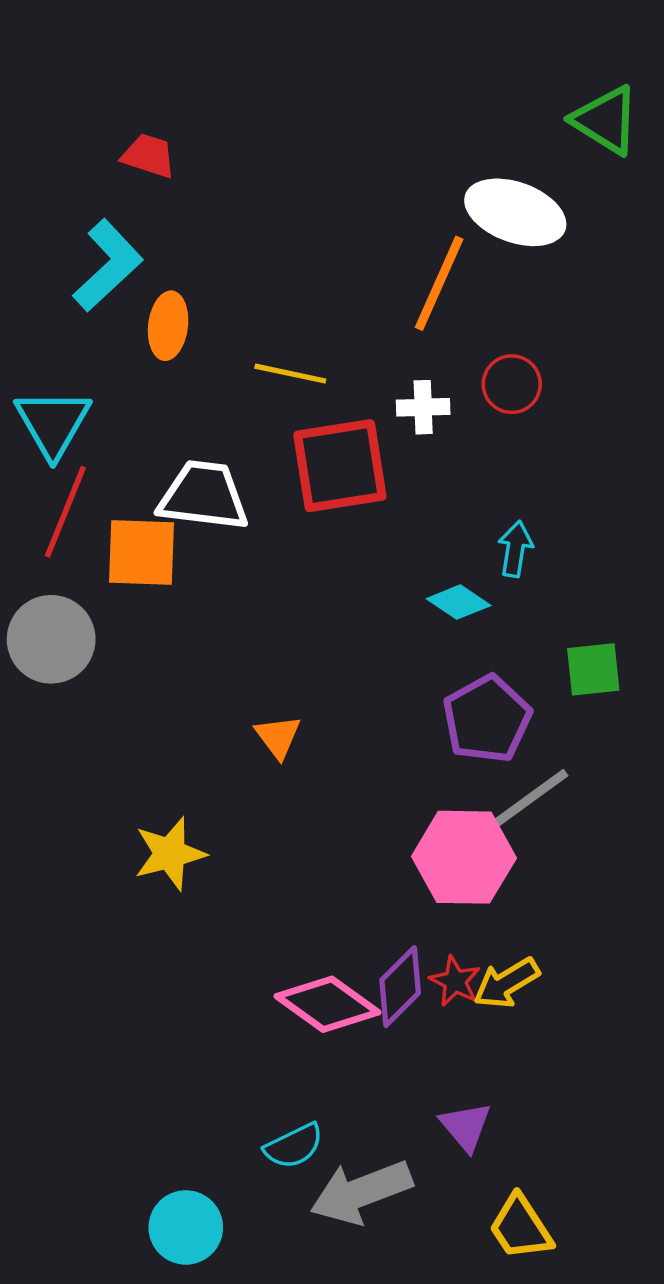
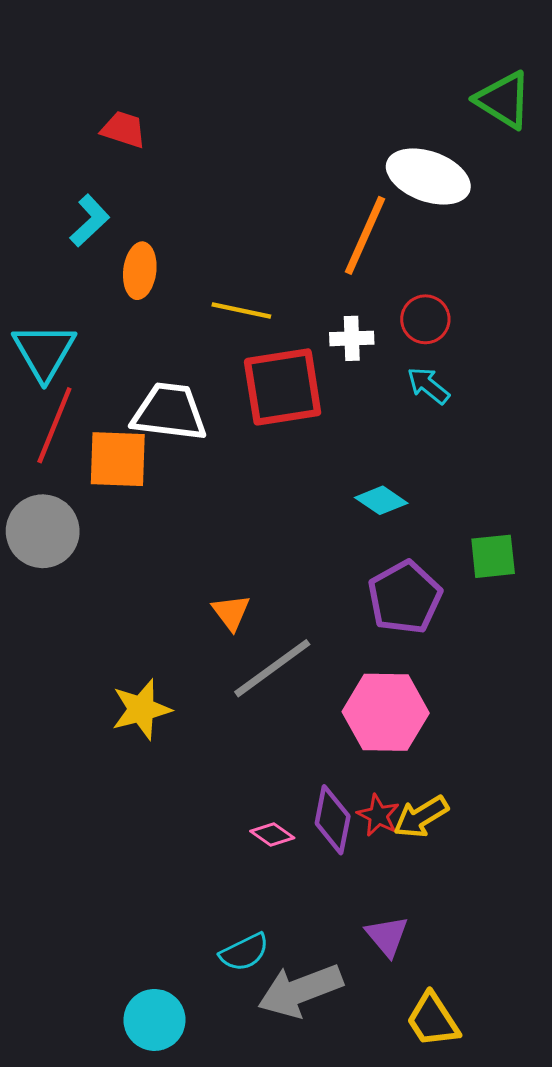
cyan L-shape: (108, 265) -> (90, 221), size x0.7
cyan arrow: (515, 549) -> (428, 386), moved, turned -60
gray line: (522, 804) -> (272, 668), moved
purple diamond: (400, 987) -> (333, 820), turned -34
pink diamond: (328, 1004) -> (272, 834), size x0.5

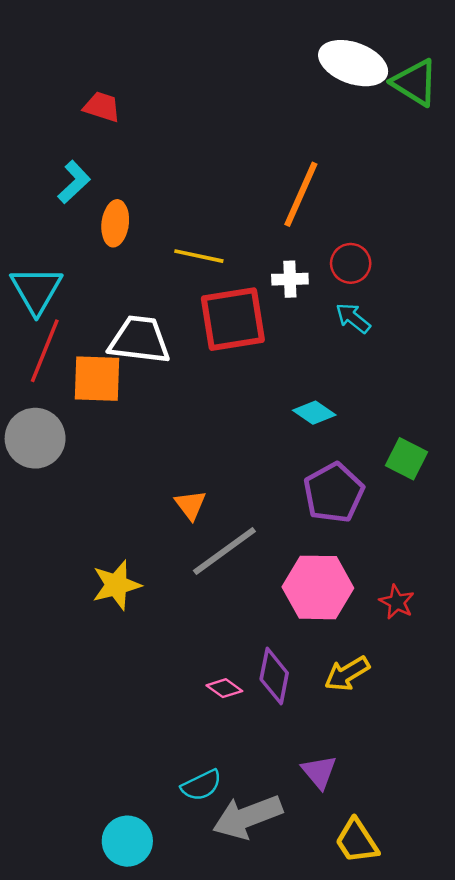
white ellipse: (428, 176) -> (353, 63), moved
green square: (493, 556) -> (406, 459), turned 33
red star: (378, 815) -> (397, 602), moved

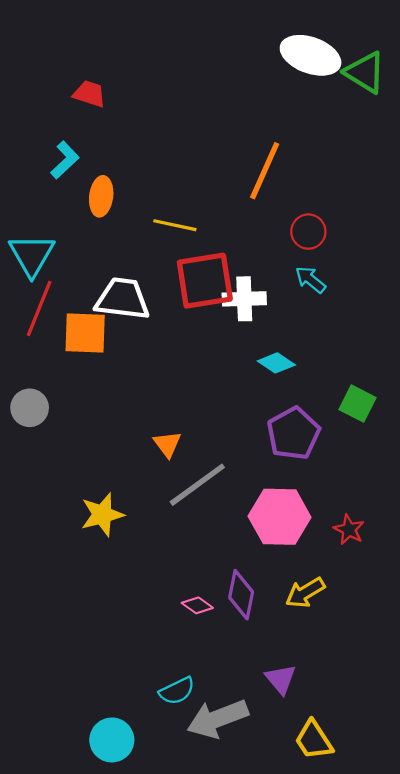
white cross: (290, 279) -> (244, 299), moved, size x1.4
gray circle: (35, 438) -> (30, 408), moved, size x0.7

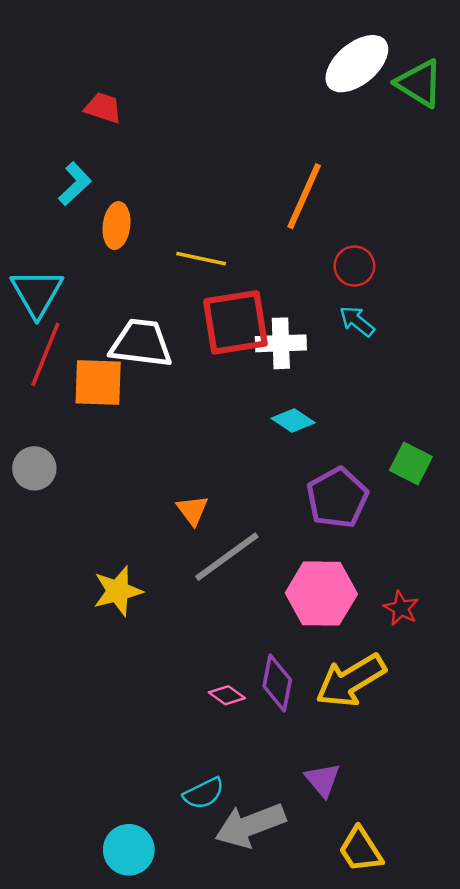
white ellipse: (311, 55) -> (357, 64), turned -60
cyan diamond: (276, 363) -> (293, 421), moved
yellow arrow: (305, 593) -> (351, 681), size x1.5

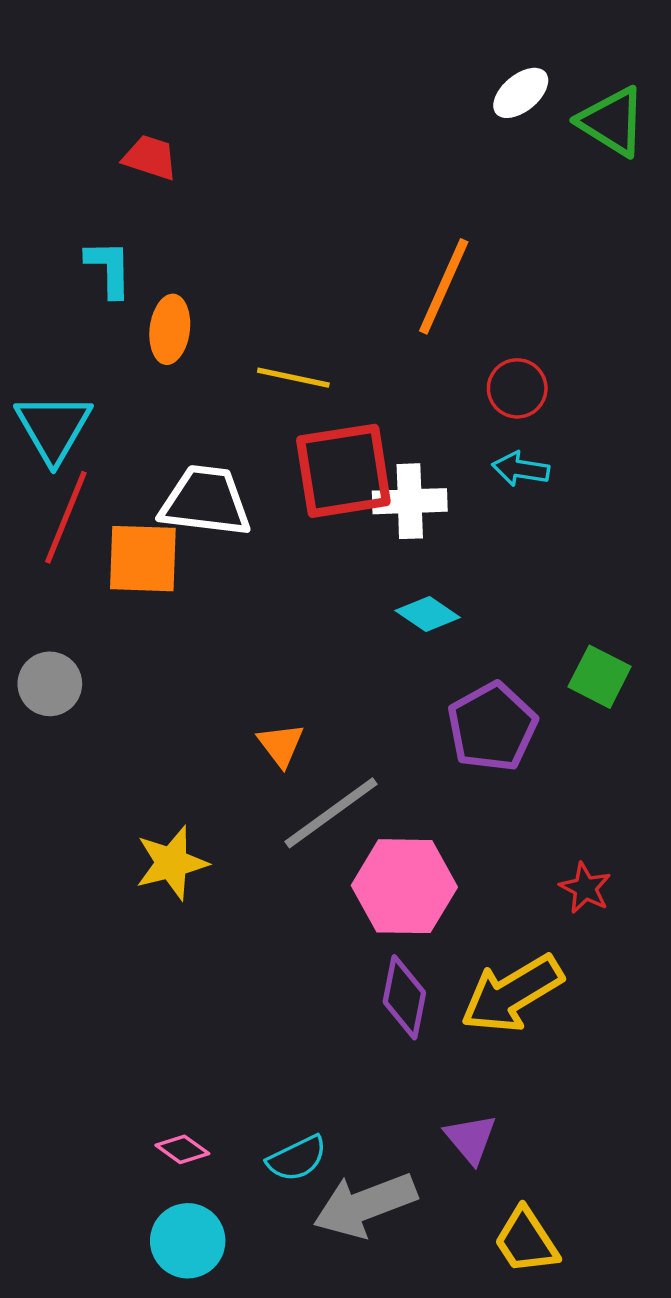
white ellipse: (357, 64) -> (521, 93), size x0.6
cyan L-shape: (75, 184) -> (109, 268), turned -48
cyan arrow: (357, 321) -> (521, 469), turned -30
pink hexagon: (321, 593) -> (404, 886), moved
pink diamond: (227, 695) -> (182, 1149), moved

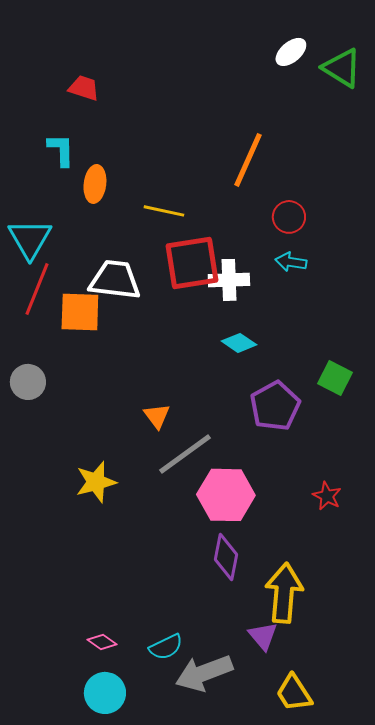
yellow arrow: (512, 994) -> (284, 593), moved, turned 126

